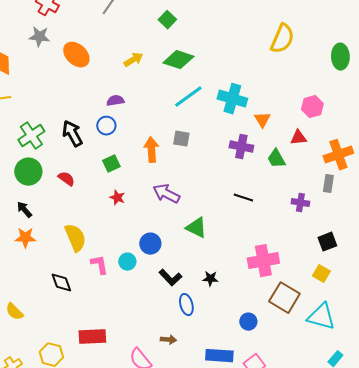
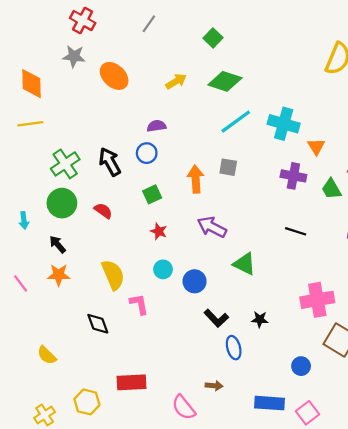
cyan circle: (127, 262) -> (163, 269), moved

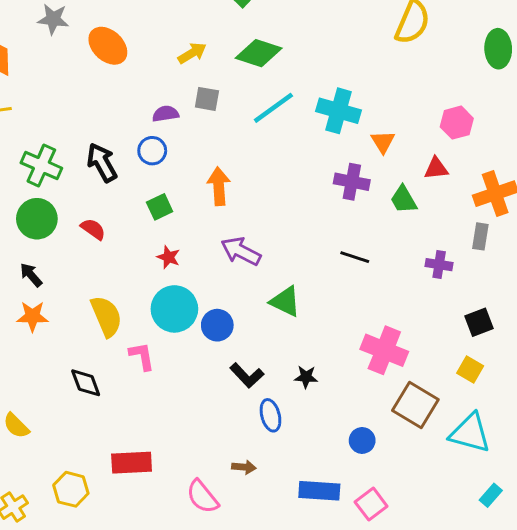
green cross: (65, 164) -> (41, 165), turned -32
gray square: (228, 167) -> (207, 99), moved
cyan circle: (163, 269) -> (174, 309), size x1.8
pink cross: (317, 300) -> (384, 350), turned 32

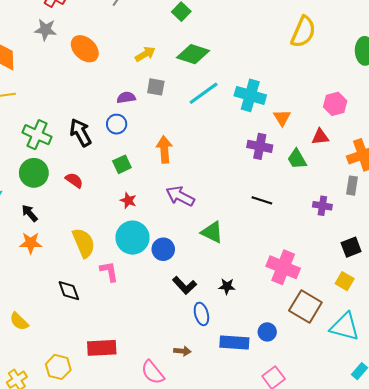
blue rectangle: (319, 491) -> (234, 343), moved

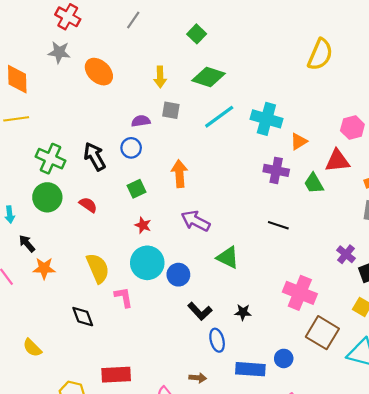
yellow arrow: (145, 54) -> (160, 77), turned 120
orange triangle: (282, 118) -> (299, 141), turned 30
red triangle: (320, 137) -> (337, 161), size x1.4
purple cross: (322, 206) -> (346, 254), moved, turned 30
black arrow: (30, 213) -> (27, 244), moved

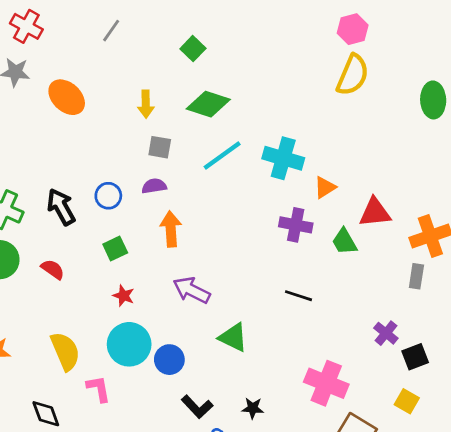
purple semicircle: (141, 121) -> (154, 186), moved
pink hexagon: (352, 127) -> (353, 29), moved

